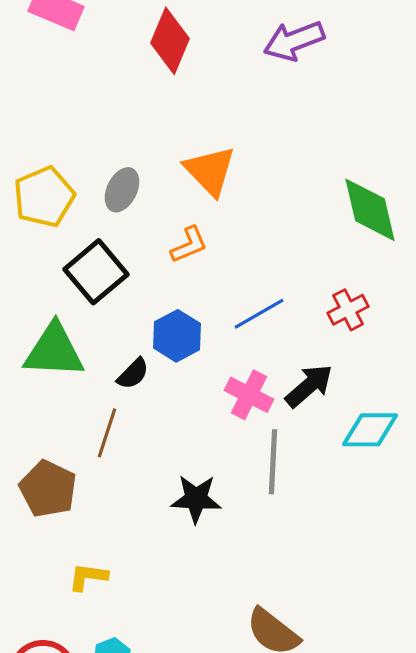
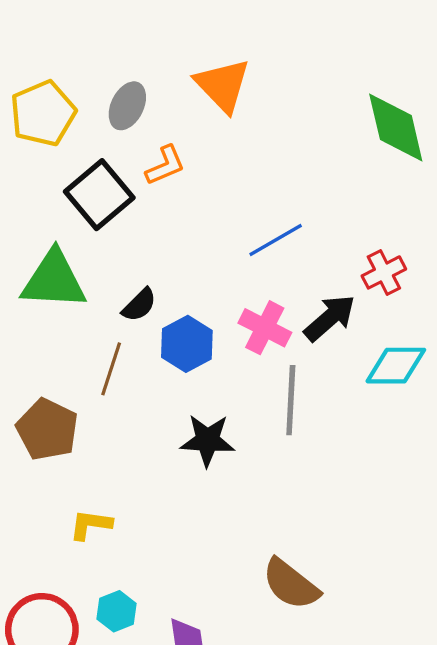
orange L-shape: (189, 245) -> (165, 165), moved
red cross: (348, 310) -> (384, 272), moved
blue hexagon: (177, 336) -> (187, 344), moved

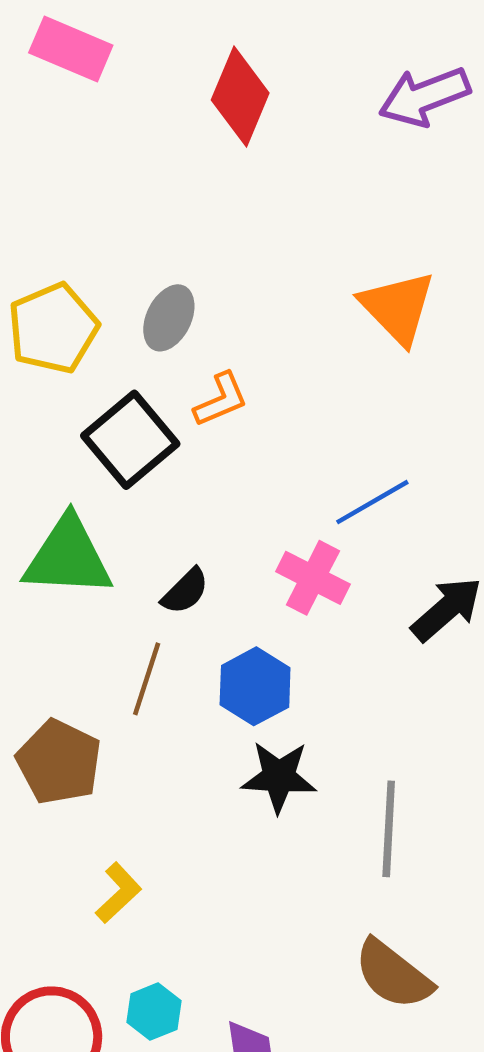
orange triangle: (223, 85) -> (398, 307), moved
pink cross: (265, 328) -> (313, 578), moved
blue hexagon: (187, 344) -> (255, 686), moved
gray line: (291, 400) -> (389, 829), moved
yellow L-shape: (91, 525) -> (118, 893), turned 129

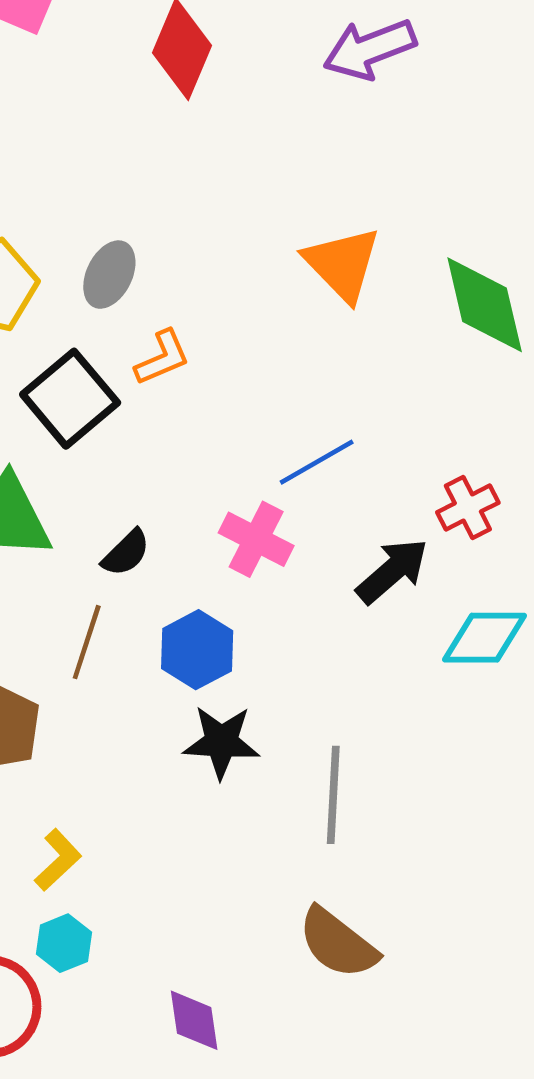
cyan hexagon: (154, 1012) -> (64, 943), moved

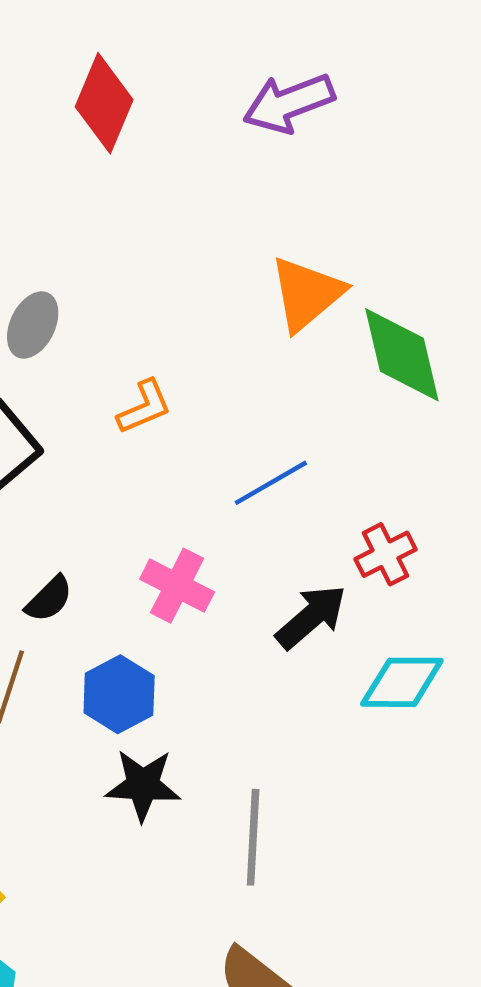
orange triangle: (342, 264) -> (307, 294), moved, turned 34
orange L-shape: (162, 358) -> (144, 407), moved
blue line: (317, 462) -> (271, 483), moved

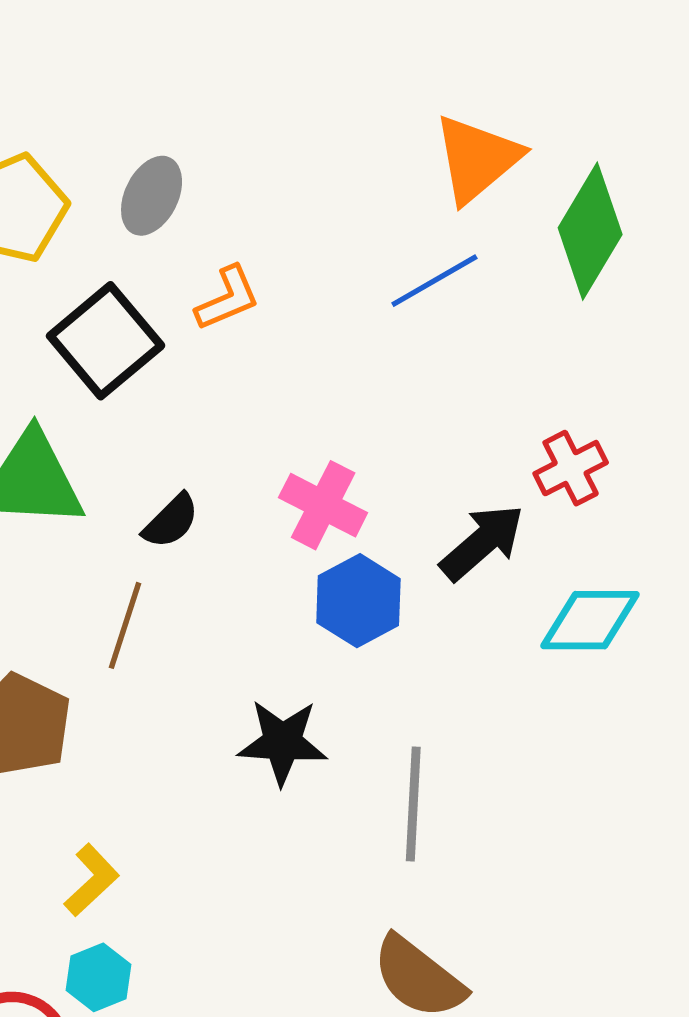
green diamond: (402, 355) -> (590, 231), turned 44
orange L-shape: (144, 407) -> (228, 298), moved
blue line: (271, 483) -> (434, 281), moved
blue hexagon: (119, 694) -> (358, 601), moved

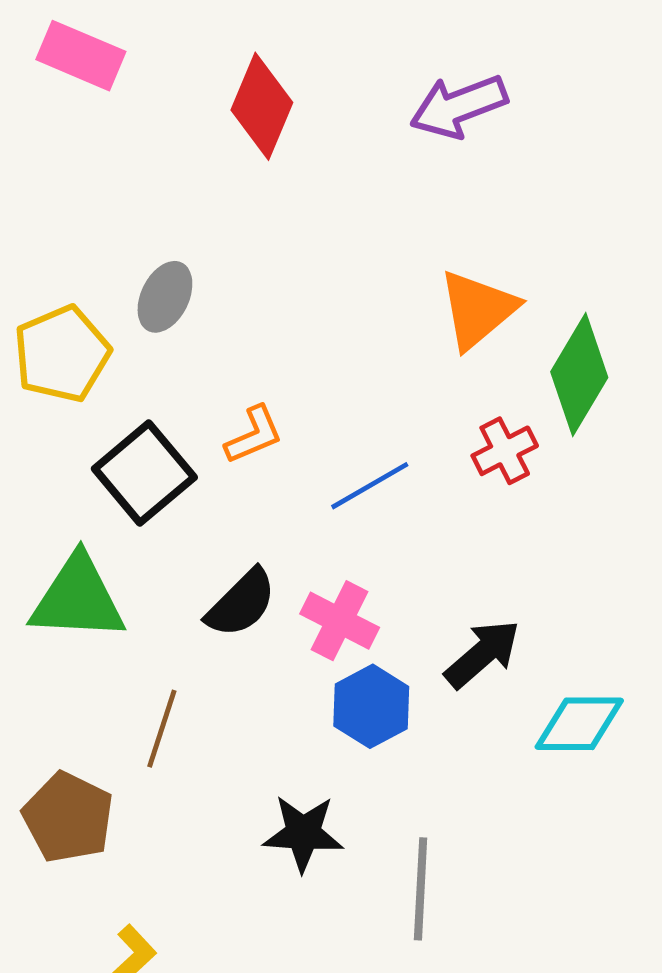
gray ellipse: (152, 196) -> (165, 297), moved
blue line: (434, 281) -> (370, 486), moved
red cross: (571, 468) -> (505, 451), moved
black semicircle: (171, 521) -> (241, 603), moved, size x1.4

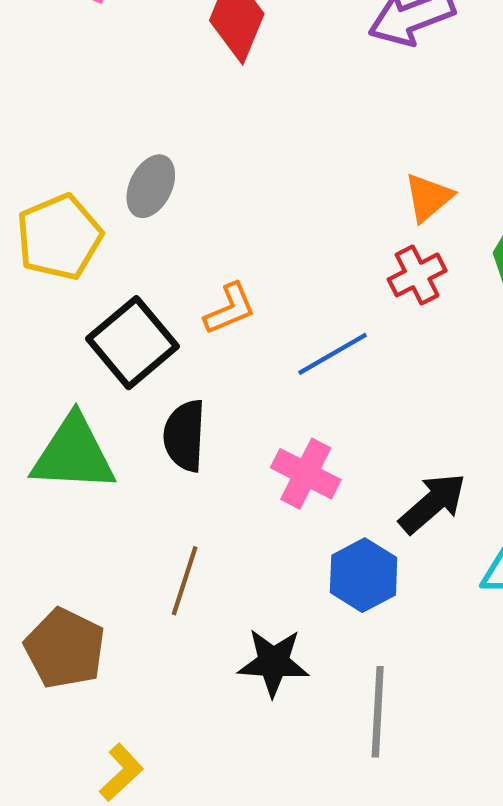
orange triangle: (478, 310) -> (428, 197), size x0.7
red cross: (505, 451) -> (417, 275), moved
black semicircle: (241, 603) -> (185, 436), moved, turned 138
blue hexagon: (371, 706) -> (364, 575), moved
brown line: (162, 729) -> (185, 581), moved

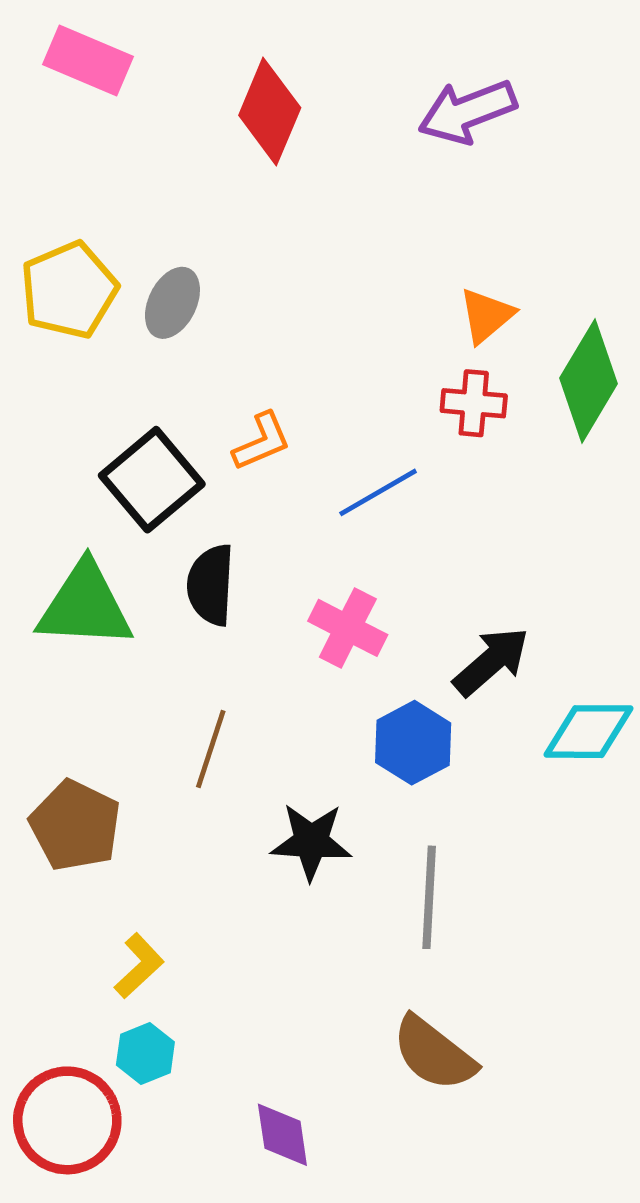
yellow pentagon: (59, 237) -> (69, 290), moved
red cross: (417, 275) -> (474, 403), turned 32

